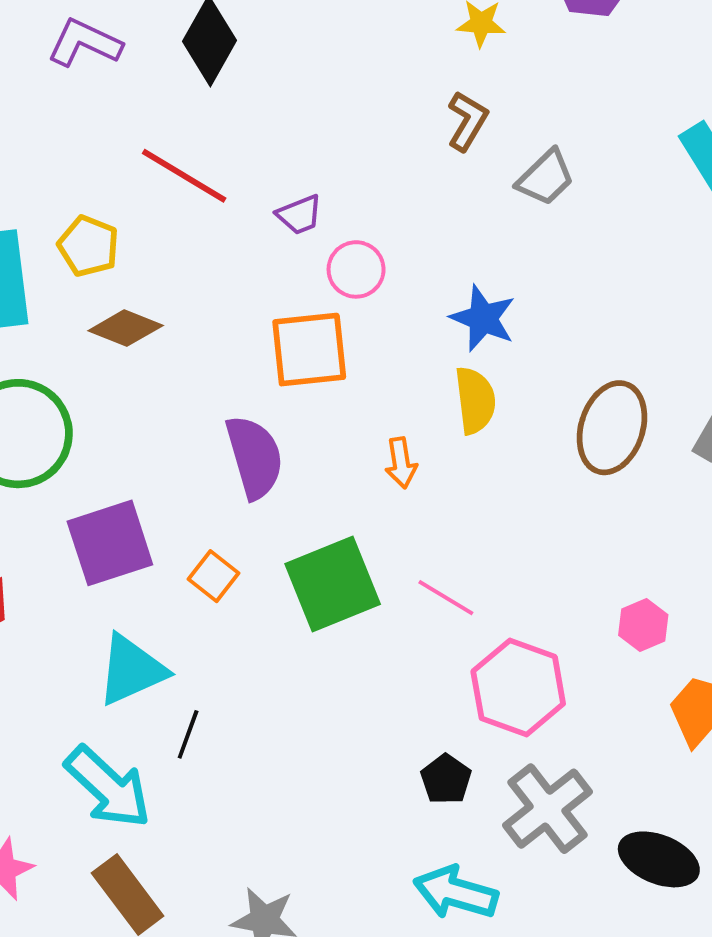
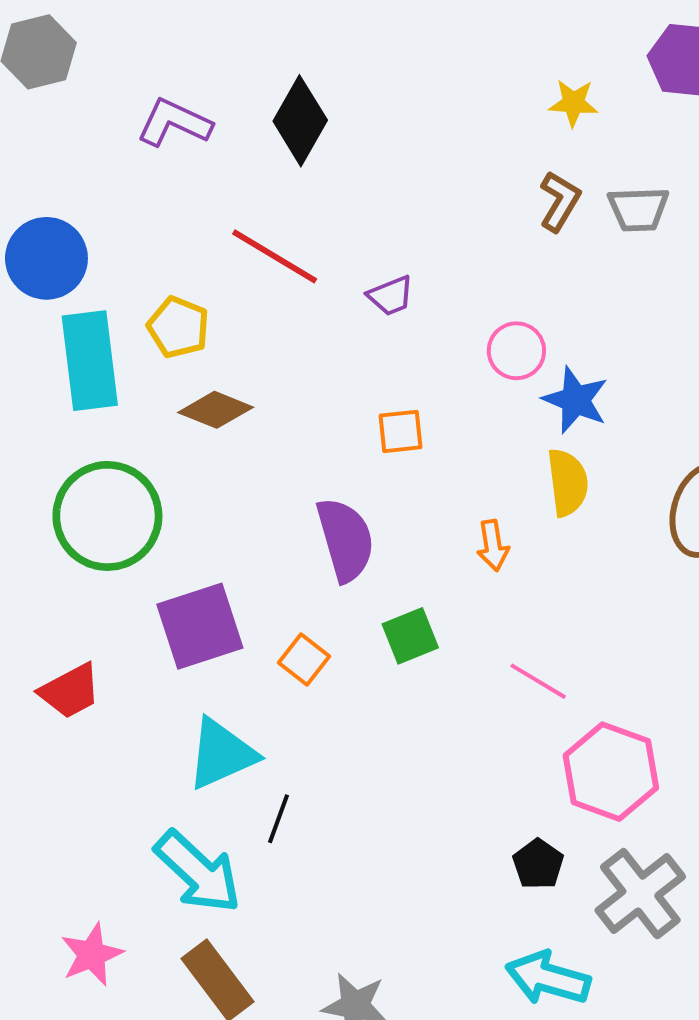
gray trapezoid: (546, 178) -> (638, 209), moved, turned 42
pink circle: (356, 269) -> (516, 351), moved
orange square: (309, 350) -> (400, 431), size x0.6
green square: (333, 584) -> (410, 636), moved, size x0.6

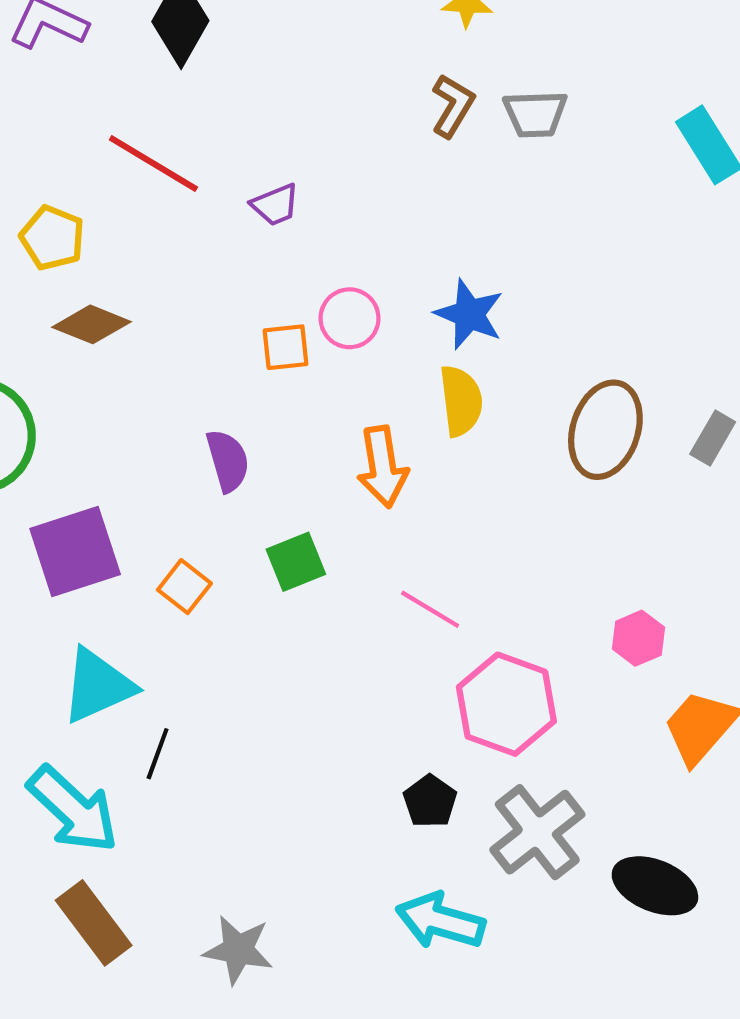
pink circle: (516, 351) -> (350, 318), moved
purple semicircle: (345, 540) -> (228, 461), size x0.7
orange arrow: (493, 545) -> (383, 467), size x1.5

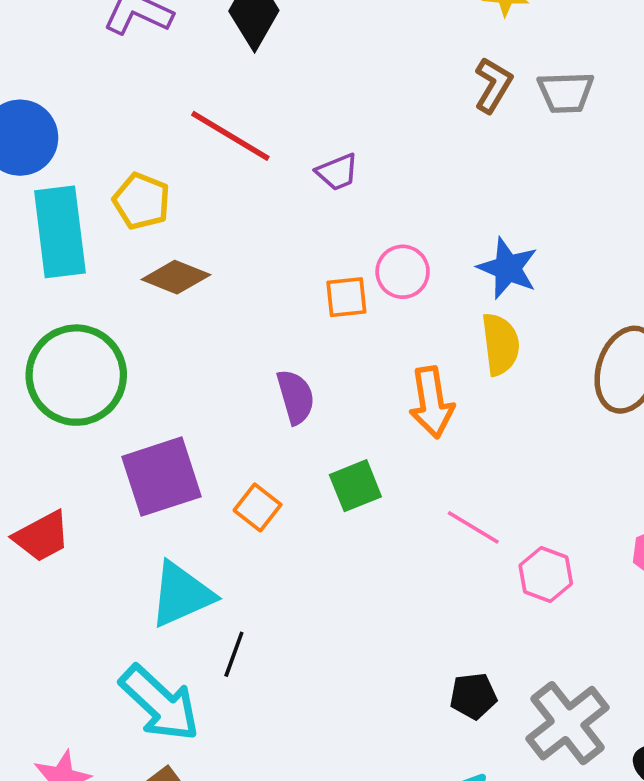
pink hexagon: (506, 704) -> (546, 574), moved, size x0.6
black pentagon: (430, 801) -> (473, 696), turned 30

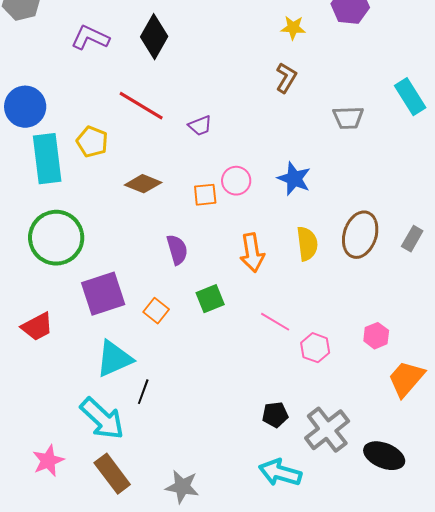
gray trapezoid: (566, 92) -> (348, 118), moved
brown diamond: (176, 277) -> (143, 184), moved
yellow semicircle: (500, 344) -> (307, 244), moved

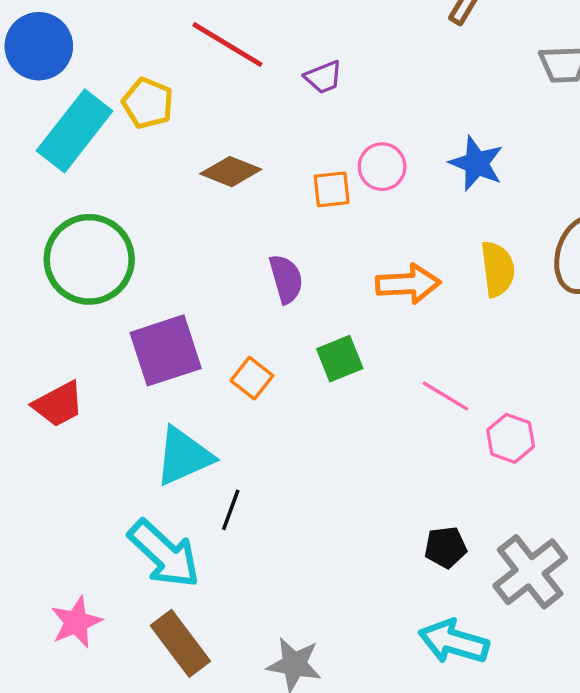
cyan rectangle: (47, 159) -> (75, 131), turned 45
orange arrow: (252, 253) -> (408, 284), turned -84

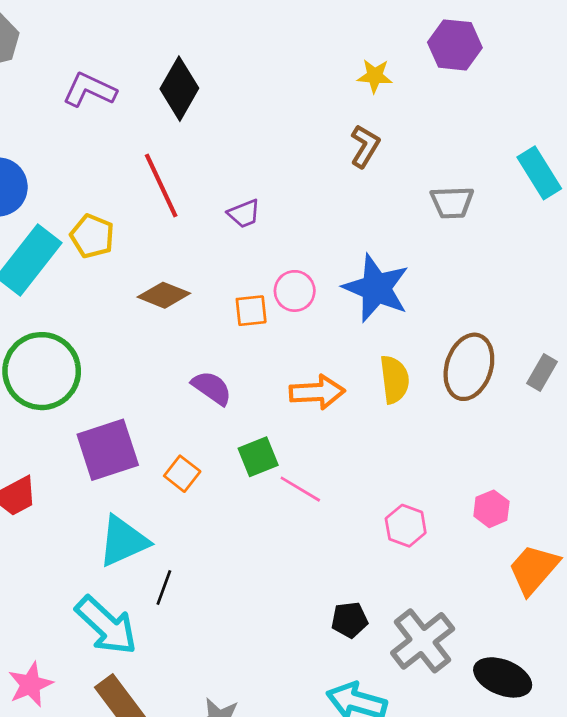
red line: (227, 45) -> (161, 186), turned 34
blue star: (476, 163) -> (376, 288), size x1.4
purple semicircle: (286, 279) -> (212, 388), turned -39
pink line: (445, 396) -> (300, 489), moved

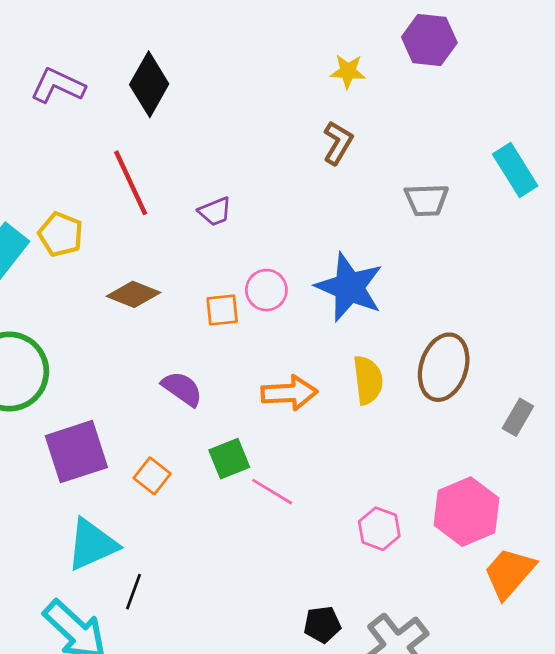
gray rectangle: (542, 372) -> (518, 417), moved
pink hexagon: (491, 509) -> (466, 512), size x1.8

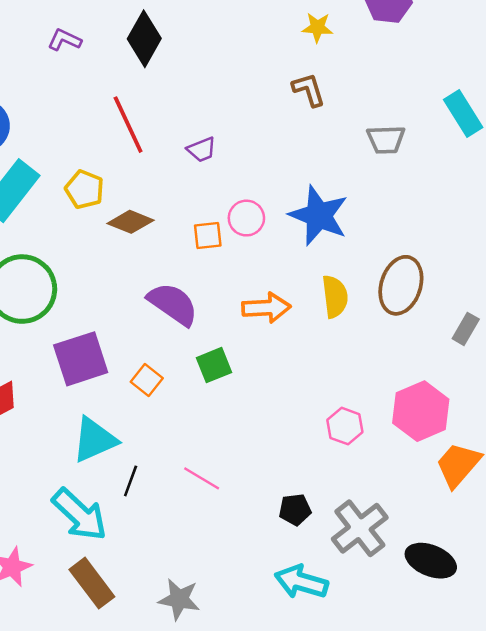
purple L-shape: (58, 86) -> (65, 40), size x0.7
brown L-shape: (338, 143) -> (309, 90), turned -48
yellow pentagon: (61, 234) -> (84, 189), moved
purple semicircle: (182, 389) -> (173, 304), size x1.4
pink line: (272, 492) -> (202, 478), moved

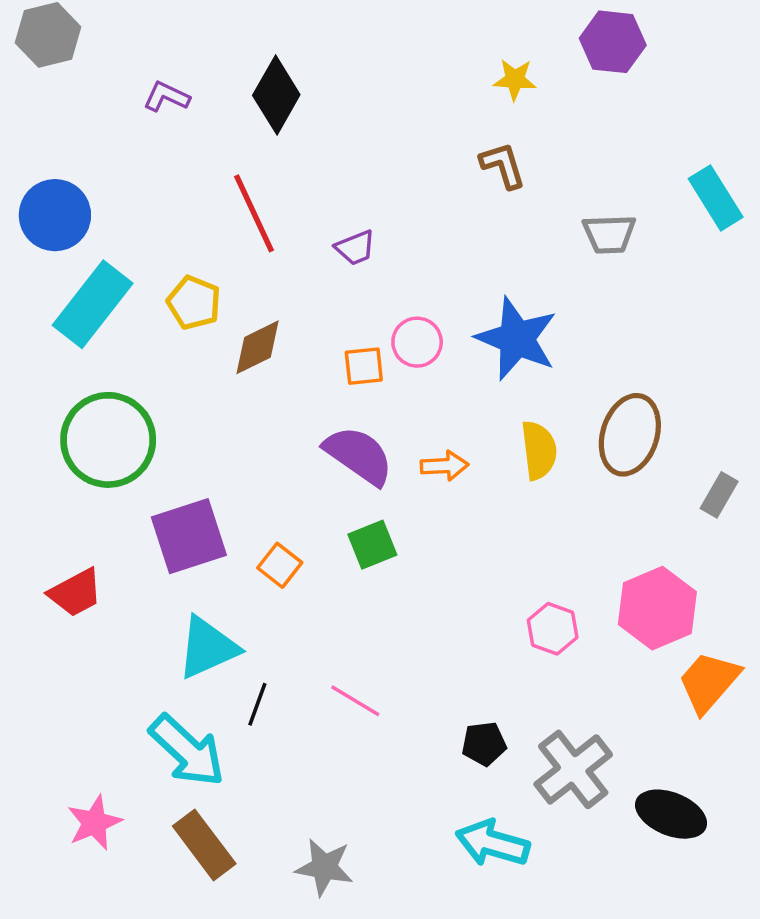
brown diamond: (131, 222) -> (257, 347), turned -48
purple semicircle: (173, 304) -> (359, 455), moved
orange arrow: (266, 308) -> (444, 466), size x0.7

